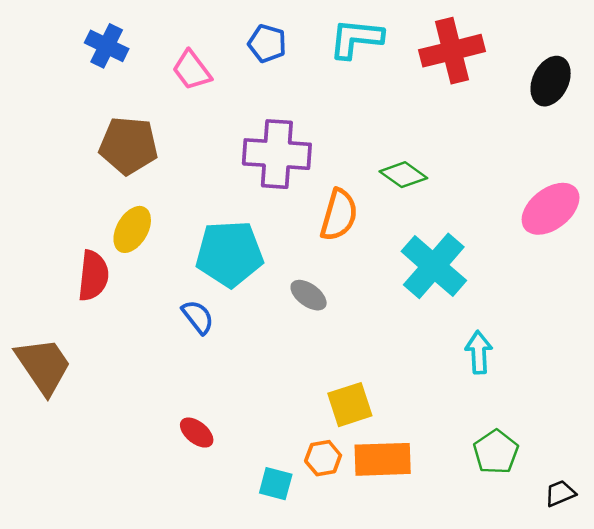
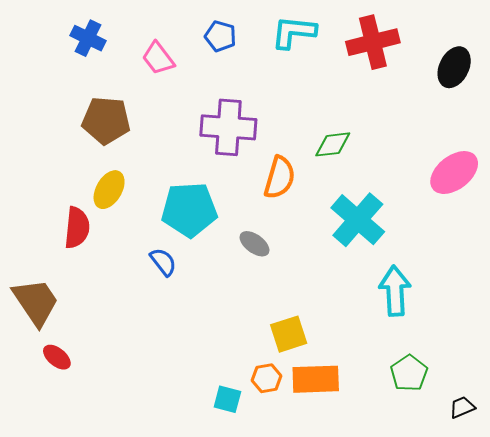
green diamond: (403, 175) -> (333, 144), turned -42
cyan arrow: (479, 352) -> (395, 291), size x1.4
red ellipse: (197, 433) -> (57, 357), moved

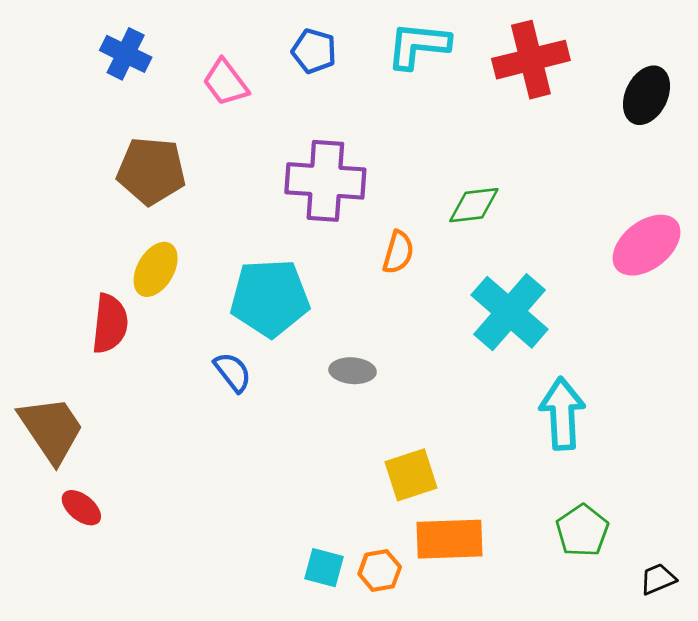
orange semicircle: (280, 178) -> (398, 252), size x0.7
gray ellipse: (254, 244) -> (353, 371), moved, turned -32
orange hexagon: (267, 378) -> (380, 571), moved

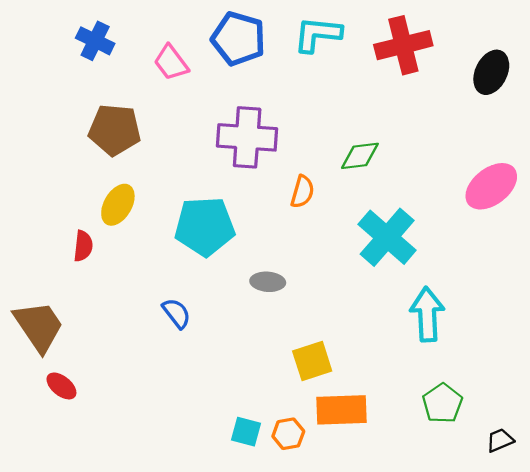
blue pentagon: (314, 51) -> (238, 39), size x1.6
red semicircle: (110, 324) -> (83, 246), size x0.7
blue semicircle: (233, 372) -> (177, 313), moved

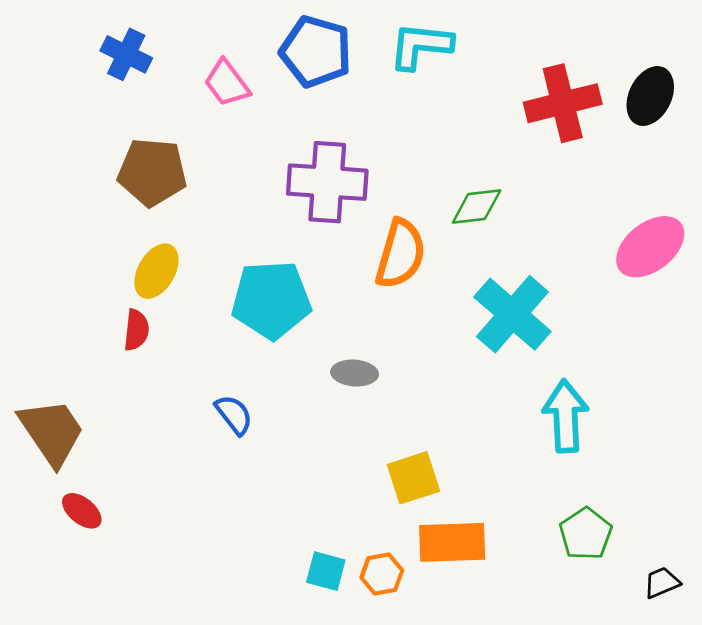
red cross: (403, 45) -> (563, 103), moved
orange semicircle: (302, 192) -> (400, 254), size x1.6
red semicircle: (83, 246) -> (136, 330), moved

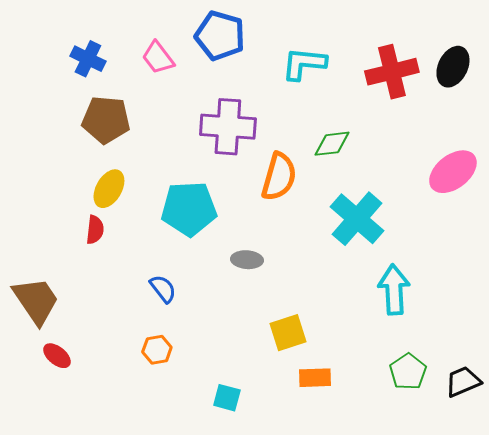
cyan L-shape: (421, 46) -> (304, 64), moved
blue cross: (126, 54) -> (88, 59), moved
orange rectangle: (452, 542) -> (315, 378), size x0.7
orange hexagon: (382, 574) -> (157, 350), moved
black trapezoid: (662, 583) -> (463, 382), moved, size x1.4

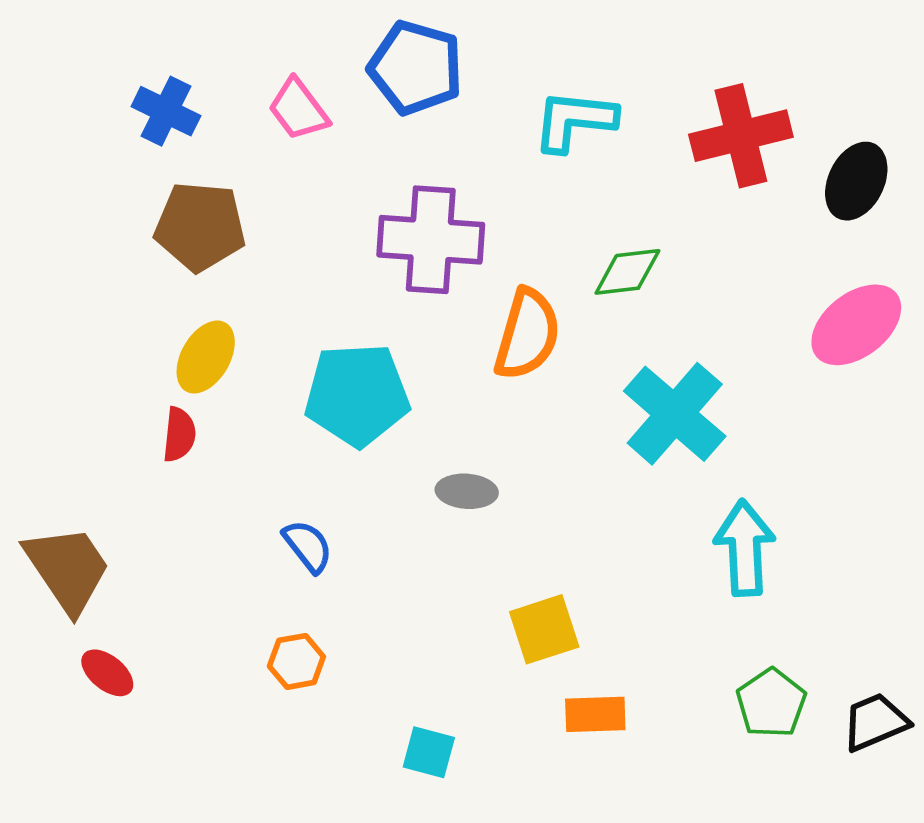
black ellipse: (453, 67) -> (856, 181), moved

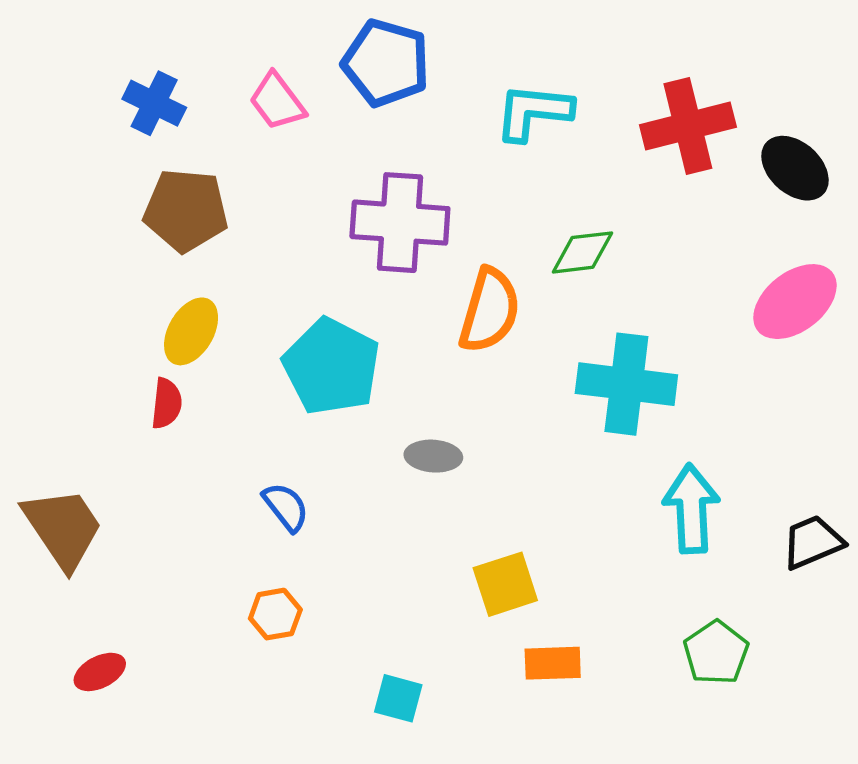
black ellipse: (856, 181) -> (795, 168), turned -74
cyan pentagon: (357, 395) -> (332, 367), turned 30
cyan cross: (675, 414) -> (626, 384), turned -34
red ellipse: (107, 673) -> (100, 672), moved, turned -66
black trapezoid: (875, 722) -> (813, 542), moved

